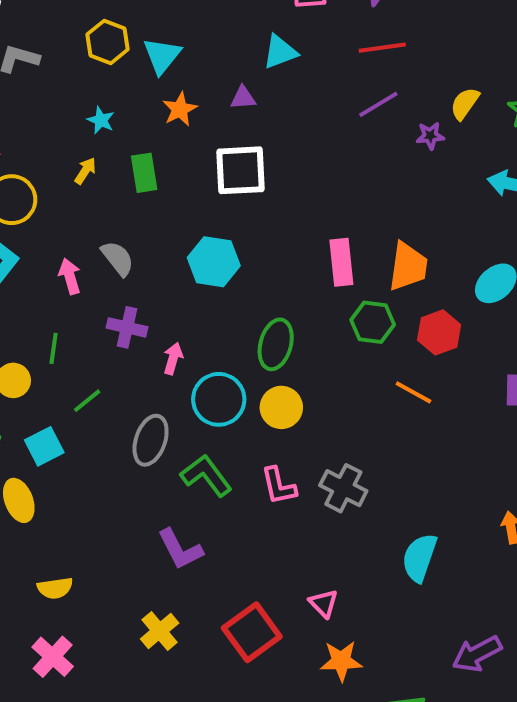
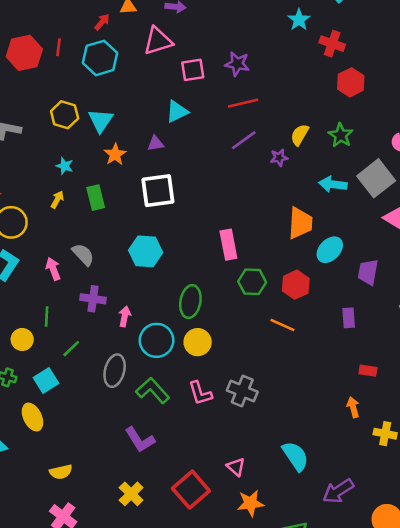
orange trapezoid: (408, 267) -> (300, 223), moved
cyan semicircle: (419, 558) -> (295, 456), moved, turned 132

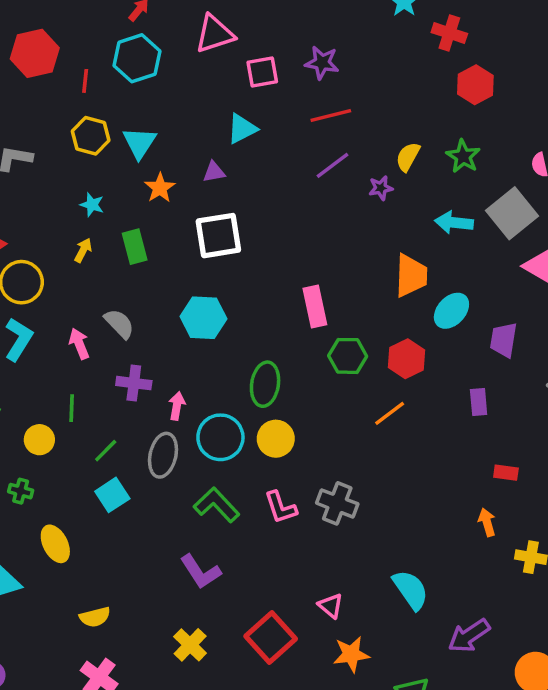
red line: (59, 47) -> (85, 81), moved
orange line: (282, 325) -> (390, 413), turned -60
gray ellipse: (115, 371) -> (163, 455), moved
cyan square: (46, 381) -> (112, 495), moved

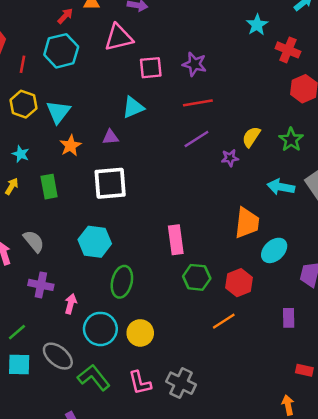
green ellipse: (265, 384) -> (122, 282), moved
gray ellipse: (163, 455) -> (58, 356), moved, turned -68
cyan square: (112, 495) -> (19, 365), turned 30

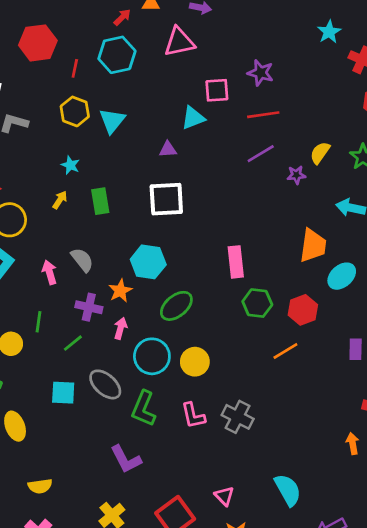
pink square: (151, 68) -> (217, 90), moved
orange star: (71, 146) -> (120, 291), moved
green ellipse: (122, 282) -> (176, 306), turned 36
green line: (17, 332) -> (73, 343), moved
green L-shape: (94, 377) -> (144, 409), turned -120

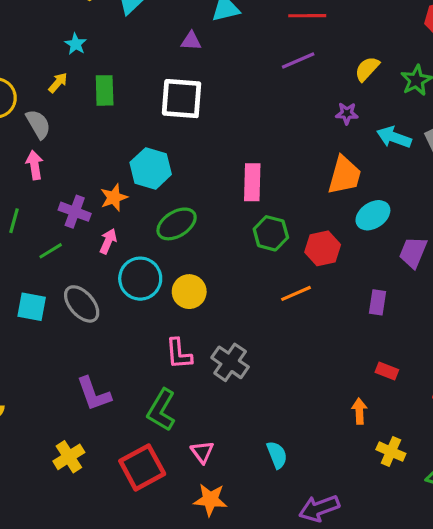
purple star: (296, 175) -> (347, 113), moved
gray semicircle: (82, 260) -> (38, 124), moved
green L-shape: (144, 409) -> (161, 410), moved
cyan semicircle: (288, 490) -> (277, 455), size x0.7

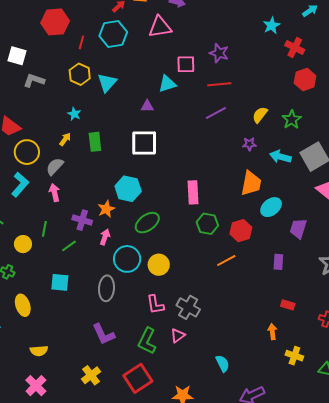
gray semicircle: (38, 124) -> (55, 166), turned -102
gray ellipse: (82, 304) -> (107, 288), moved, turned 50
pink triangle: (202, 452) -> (178, 336), moved, turned 35

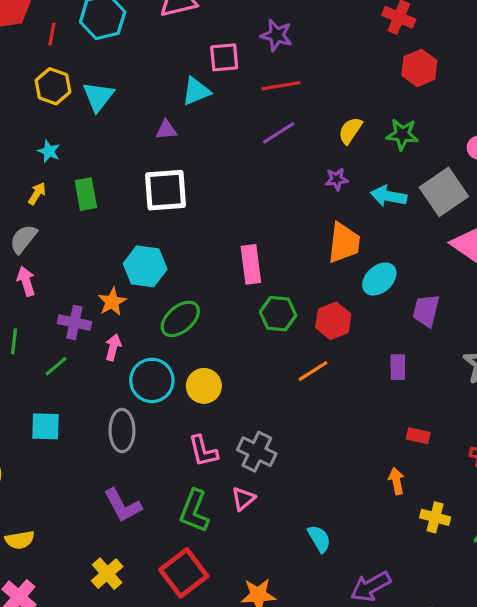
green star: (292, 120) -> (402, 134), turned -30

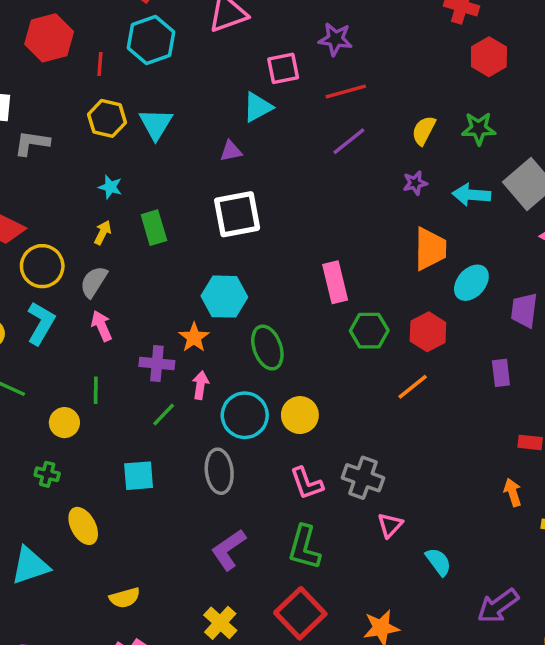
green ellipse: (180, 319) -> (267, 348), turned -63
green line: (56, 366) -> (164, 415), moved
pink triangle: (243, 499) -> (390, 525), moved
purple L-shape: (123, 505) -> (229, 550), turned 90

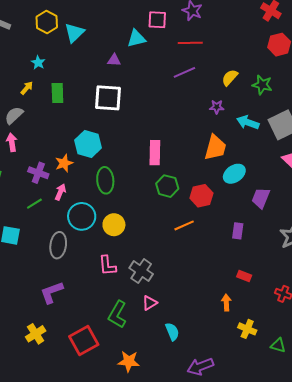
green L-shape: (304, 547) -> (117, 314), moved

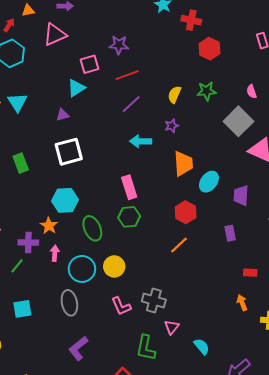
cyan arrow: (248, 122) -> (141, 141), moved
green hexagon: (167, 186) -> (129, 217), moved
green line: (34, 204) -> (17, 266), moved

